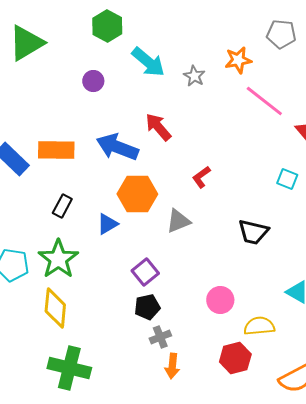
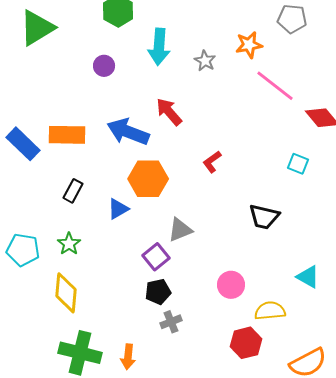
cyan arrow: (148, 62) -> (159, 47), turned 54
gray triangle: (178, 221) -> (180, 230), moved
green star: (58, 259) -> (69, 244), size x0.6
orange arrow: (172, 366) -> (128, 357), moved

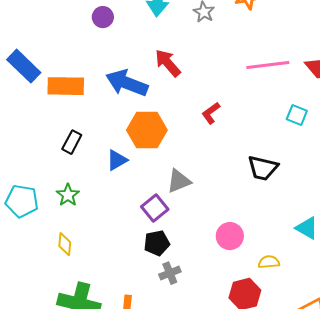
pink line: (275, 86) -> (268, 65), moved, turned -45
blue rectangle: (23, 144) -> (24, 66), moved
yellow diamond: (66, 293) -> (65, 244), size x0.6
yellow semicircle: (270, 311) -> (269, 262), size x0.7

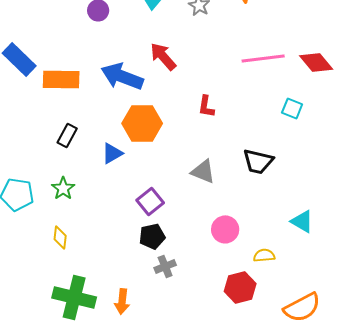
red L-shape: (211, 113) -> (206, 106), turned -45
gray triangle: (179, 181) -> (203, 171), moved, turned 44

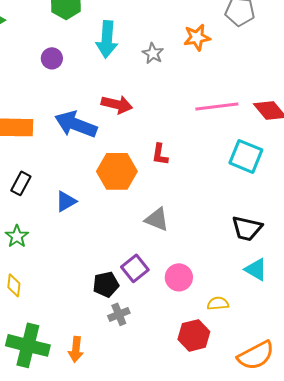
red arrow: (163, 56) -> (117, 104), turned 144
cyan square: (292, 108) -> (246, 156), size x1.6
orange hexagon: (142, 123) -> (117, 171), moved
black trapezoid: (258, 161) -> (247, 228), moved
purple square: (150, 201) -> (135, 268), moved

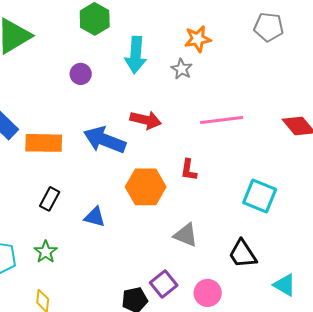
orange star: (197, 37) -> (198, 39), moved
pink line: (217, 106) -> (222, 120), moved
cyan square: (246, 156) -> (260, 196), moved
blue triangle: (66, 201) -> (95, 217), turned 45
black trapezoid: (247, 228) -> (243, 254), moved, turned 44

